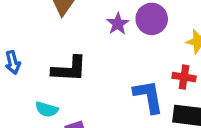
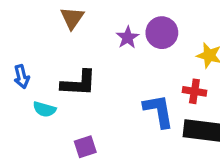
cyan semicircle: (47, 109) -> (44, 109), moved

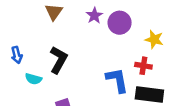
purple star: (128, 38) -> (94, 16), moved
black L-shape: (79, 83) -> (59, 60), turned -64

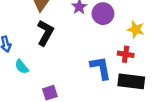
black L-shape: (59, 60) -> (45, 33), moved
cyan semicircle: (33, 79) -> (22, 67), turned 35

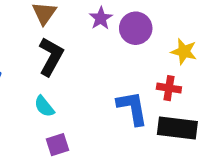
cyan semicircle: (22, 67) -> (44, 106), moved

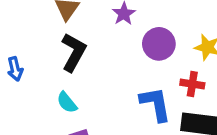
purple circle: (136, 28) -> (159, 44), moved

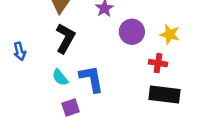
blue L-shape: (156, 104) -> (91, 79), moved

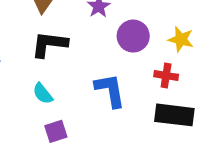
black L-shape: (65, 38) -> (49, 44), turned -112
blue L-shape: (91, 79) -> (110, 90), moved

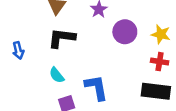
red cross: (166, 76) -> (160, 62), moved
blue L-shape: (110, 90) -> (96, 88), moved

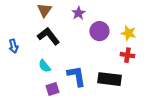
black L-shape: (62, 38) -> (48, 36), turned 45
black rectangle: (156, 91) -> (109, 79), moved

